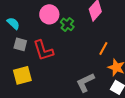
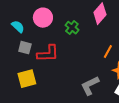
pink circle: (49, 14) -> (43, 18), moved
red L-shape: (43, 50) -> (48, 54), turned -75

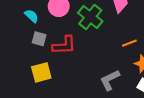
green cross: (72, 28) -> (90, 17), size x1.6
orange line: (108, 52) -> (129, 43), turned 40

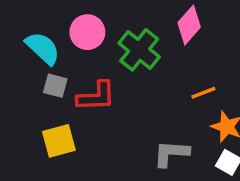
cyan semicircle: (32, 16) -> (43, 48), size x1.5
gray L-shape: (110, 80) -> (171, 153), turned 30

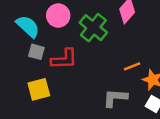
orange line: (203, 93) -> (132, 66), moved

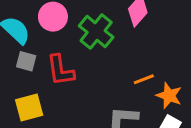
red L-shape: (64, 59) -> (60, 70), turned 84

